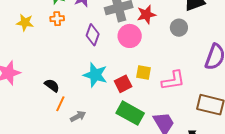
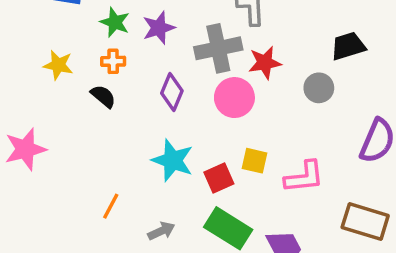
black semicircle: (52, 85) -> (103, 96), moved
gray arrow: (78, 116) -> (161, 231), moved

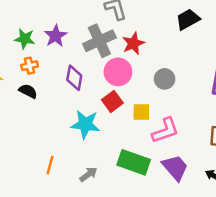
gray circle: (319, 88) -> (165, 79), moved
pink L-shape: (304, 177) -> (165, 130), moved
red square: (219, 178) -> (112, 101), moved

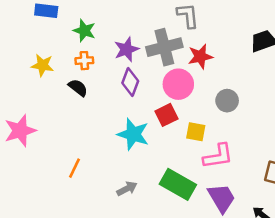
purple star: (56, 36) -> (126, 49), moved
orange line: (50, 165) -> (74, 168), moved

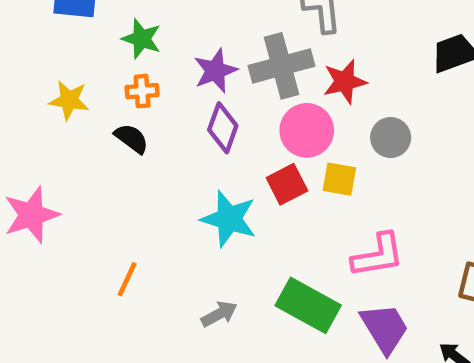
gray circle: (227, 101) -> (391, 138), moved
yellow square: (196, 132) -> (339, 179), moved

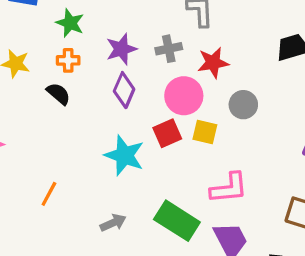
gray cross: (282, 66) -> (169, 49), size x0.6

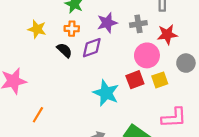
purple diamond: (124, 90) -> (92, 48), moved, turned 45
yellow square: (205, 132) -> (160, 80), turned -35
orange line: (49, 194) -> (38, 115), moved

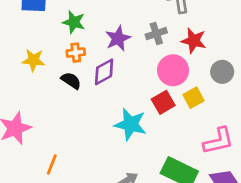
red star: (167, 34) -> (194, 41), turned 30

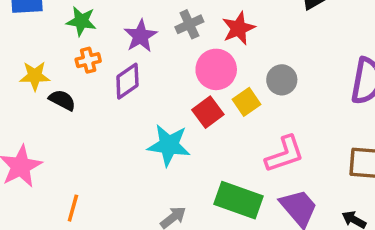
red star: (194, 41) -> (239, 28), turned -30
gray circle: (222, 72) -> (282, 80), moved
black semicircle: (71, 81) -> (62, 100), moved

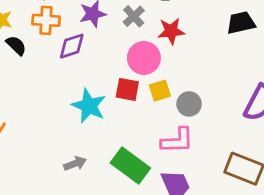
gray cross: (189, 24) -> (134, 16), turned -35
orange cross: (88, 60) -> (46, 20), size x1.4
gray circle: (282, 80) -> (189, 104), moved
red square: (208, 112) -> (127, 89), turned 30

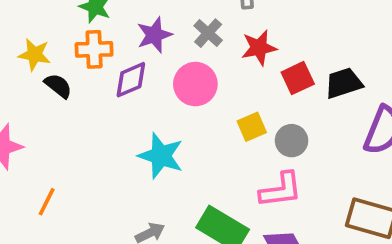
black trapezoid: (241, 23) -> (344, 83), moved
pink circle: (144, 58) -> (195, 84), moved
red square: (127, 89) -> (298, 78), moved, turned -30

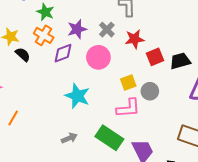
orange cross: (94, 49) -> (44, 35), turned 30
pink L-shape: (281, 190) -> (128, 108), moved

